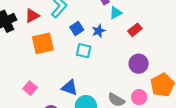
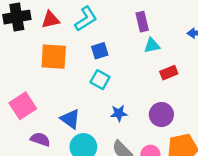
blue star: (99, 31) -> (119, 113), moved
pink square: (30, 88) -> (23, 106), size x1.5

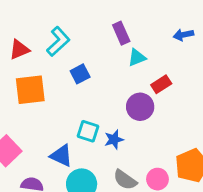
cyan square: (100, 80) -> (88, 131), moved
purple circle: (161, 115) -> (140, 107), moved

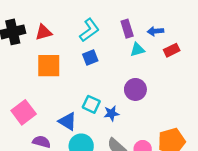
blue arrow: (183, 35) -> (155, 31), moved
cyan L-shape: (58, 41) -> (89, 30), moved
red rectangle: (161, 84) -> (172, 50), moved

